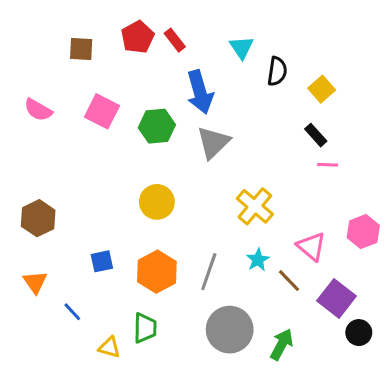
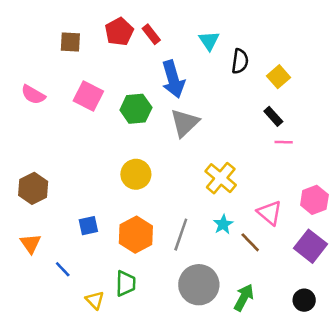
purple square: (337, 298) -> (311, 246), moved
black circle: (359, 333) -> (304, 300), moved
yellow triangle: (109, 347) -> (95, 300), turned 30

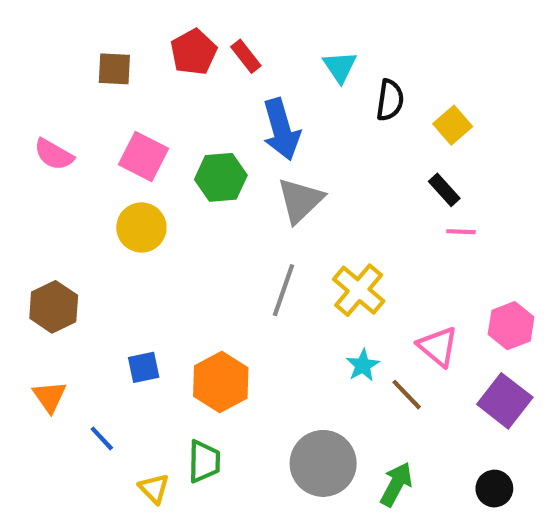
yellow circle: (136, 174) -> (141, 227), moved
gray line: (181, 235) -> (283, 290), moved

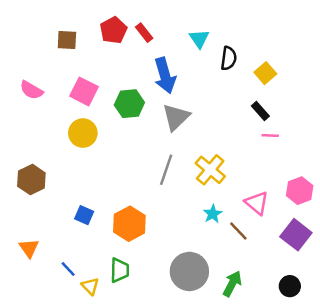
blue square: (144, 367) -> (84, 215), turned 36
orange triangle: (50, 397) -> (29, 248), moved
blue line: (102, 438) -> (68, 269), moved

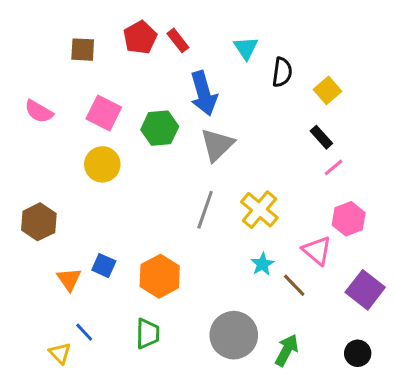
pink line: (270, 135) -> (333, 167), turned -42
pink hexagon: (300, 191) -> (349, 219), moved
orange triangle: (29, 248) -> (69, 279), moved
yellow triangle: (90, 286) -> (60, 353), moved

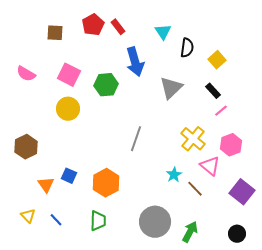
gray triangle: (217, 145) -> (171, 88), moved
yellow cross: (259, 210) -> (193, 139), moved
yellow triangle: (60, 353) -> (28, 216), moved

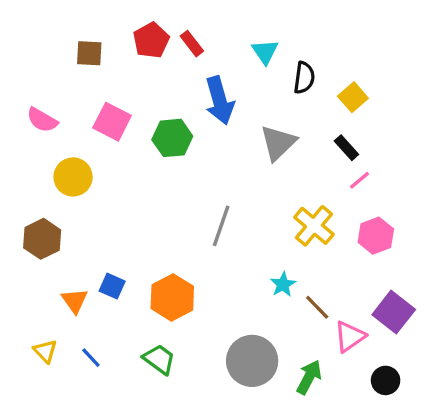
yellow circle: (68, 109) -> (73, 177), moved
pink triangle: (210, 166) -> (350, 336), moved, turned 45
green trapezoid: (98, 221) -> (159, 359), turned -55

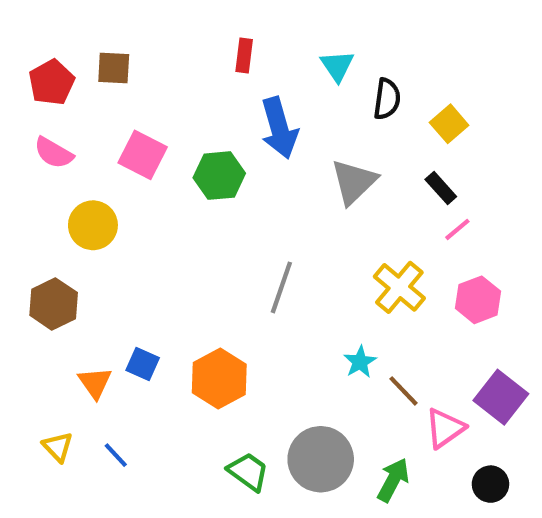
red pentagon: (151, 40) -> (52, 82), moved
red rectangle: (192, 44) -> (244, 55), turned 45
green trapezoid: (159, 359) -> (248, 472), moved

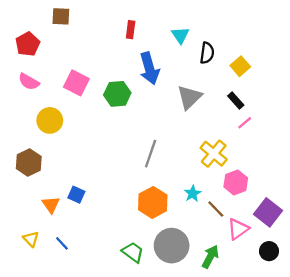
brown square: (114, 68) -> (61, 16), moved
pink hexagon: (478, 300) -> (236, 182), moved
orange hexagon: (219, 378) -> (153, 202), moved
black circle: (490, 484) -> (269, 251), moved

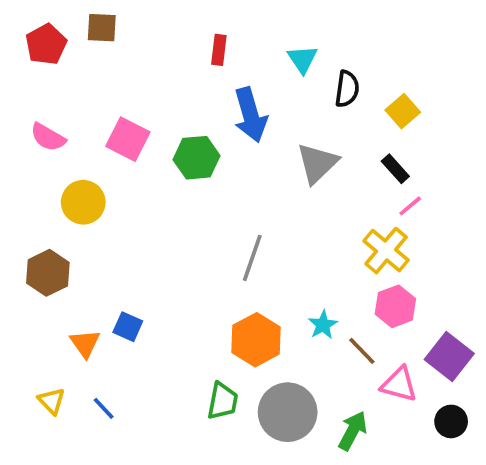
red pentagon: (28, 44) -> (46, 44), moved
yellow cross: (214, 154) -> (386, 251), moved
pink triangle: (238, 229) -> (399, 384), turned 50
green trapezoid: (133, 252) -> (223, 401), moved, turned 65

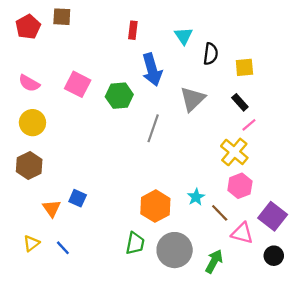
yellow square: (403, 111) -> (244, 67), turned 36
yellow circle: (83, 202) -> (32, 123), moved
gray line: (252, 258) -> (153, 128), moved
yellow triangle: (52, 401) -> (31, 243), turned 36

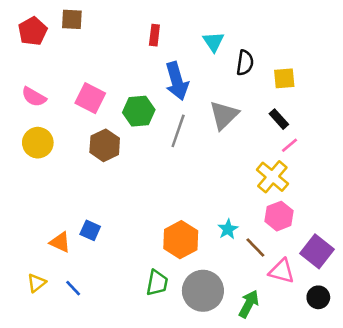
gray line: (153, 128) -> (178, 131), moved
brown hexagon: (29, 165) -> (105, 145), moved
orange triangle: (52, 208) -> (60, 242), turned -30

